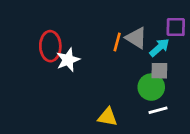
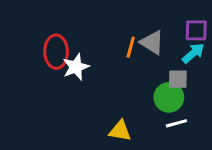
cyan arrow: (159, 47) -> (193, 53), moved

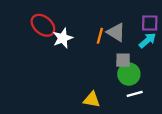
red ellipse: (56, 52) -> (43, 25), moved, turned -50
white star: (76, 67) -> (63, 38), moved
gray square: (178, 79) -> (123, 60), moved

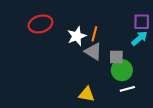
red ellipse: (43, 25) -> (40, 24), turned -55
gray triangle: (116, 32) -> (93, 51), moved
white star: (63, 38) -> (77, 36), moved

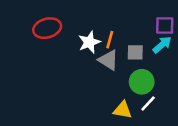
gray square: (116, 57) -> (135, 52), moved
white line: (127, 89) -> (148, 103), turned -32
yellow triangle: (87, 94) -> (123, 110), moved

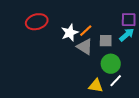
orange line: (110, 40) -> (86, 31), turned 32

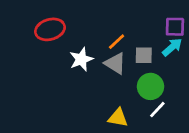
white star: (70, 33) -> (81, 59), moved
yellow triangle: (96, 86) -> (118, 118), moved

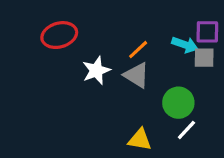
cyan arrow: (172, 47) -> (185, 45), moved, turned 60
gray square: (144, 55) -> (204, 58), moved

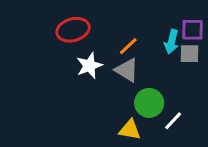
red ellipse: (59, 35) -> (73, 30), moved
cyan arrow: (185, 45) -> (172, 42), turned 85
green circle: (178, 103) -> (149, 103), moved

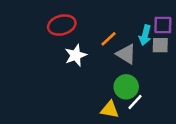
gray triangle: (127, 70) -> (126, 54), moved
white line: (173, 121) -> (135, 102), moved

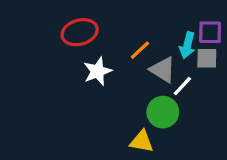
white line: (135, 102) -> (182, 86), moved

